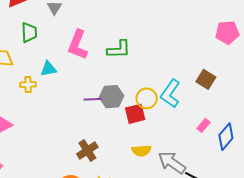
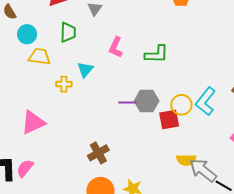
pink L-shape: (78, 45) -> (116, 47), size x0.7
cyan triangle: (48, 69) -> (85, 70), turned -42
brown cross: (87, 150) -> (98, 153), moved
yellow semicircle: (141, 151) -> (186, 160), moved

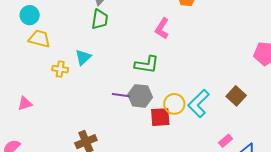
green trapezoid: (68, 32) -> (100, 19), moved
pink L-shape: (116, 47) -> (162, 28), moved
green L-shape: (157, 54) -> (147, 65), moved
pink triangle: (33, 122) -> (25, 103), size x0.6

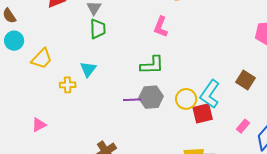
cyan circle: (30, 15) -> (14, 41), moved
yellow trapezoid: (39, 39) -> (42, 59), turned 130
red square: (160, 117) -> (203, 113), moved

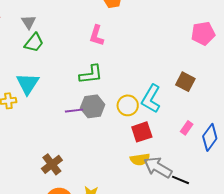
green trapezoid: (98, 29) -> (34, 43), turned 45
cyan triangle: (88, 69) -> (28, 84), size x1.4
red square: (203, 113) -> (142, 132), moved

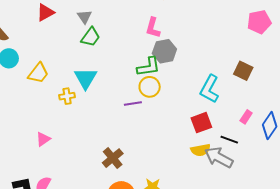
yellow circle: (128, 105) -> (150, 87), moved
gray hexagon: (93, 106) -> (164, 51), moved
black line: (180, 180) -> (229, 140), moved

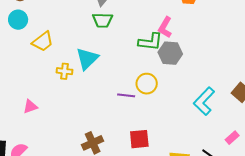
green trapezoid: (91, 37) -> (103, 20), turned 40
green L-shape: (149, 67) -> (150, 42), moved
red square: (201, 123) -> (139, 139), moved

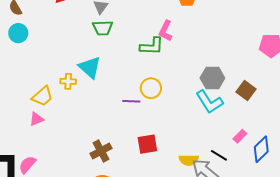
yellow trapezoid: (43, 42) -> (42, 96), moved
gray hexagon: (170, 53) -> (212, 78), moved
cyan triangle: (87, 59) -> (90, 67), turned -30
cyan L-shape: (204, 101) -> (209, 102), turned -72

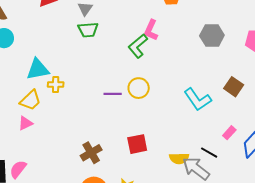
green L-shape: (152, 46) -> (138, 46), turned 140
cyan triangle: (90, 67) -> (38, 69), moved, turned -50
gray hexagon: (212, 78) -> (212, 36), moved
purple line: (131, 101) -> (113, 94), moved

